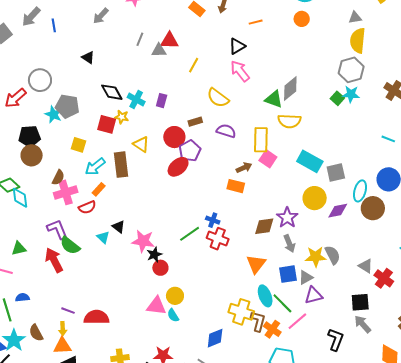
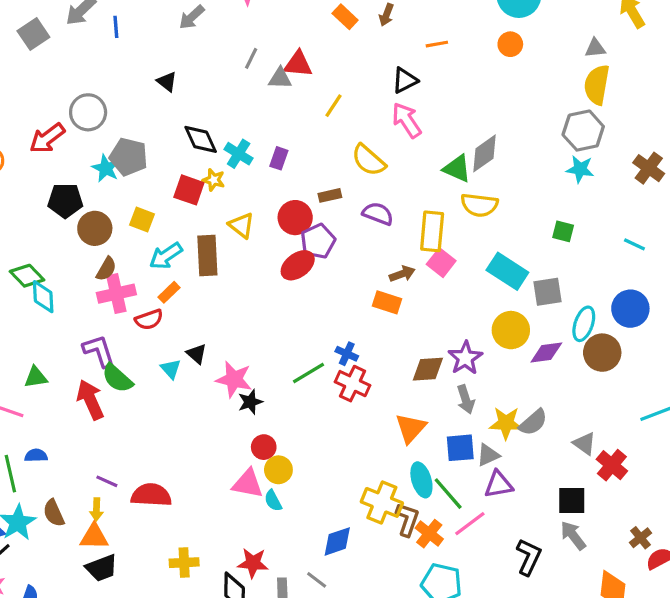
green square: (337, 98) -> (563, 231), moved, turned -32
brown circle: (32, 155) -> (95, 228), moved
gray semicircle: (333, 255) -> (533, 422), turned 72
red circle: (160, 268) -> (264, 447), moved

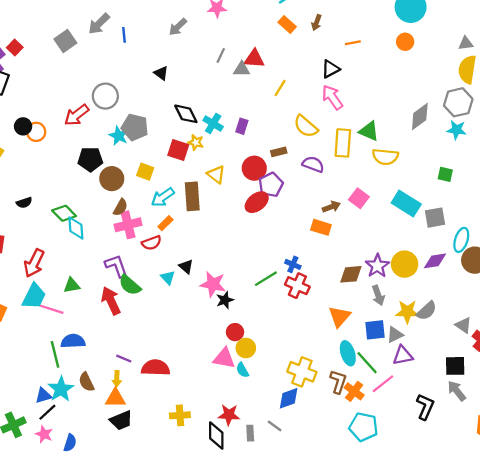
gray diamond: (485, 153) -> (420, 117), moved
yellow rectangle: (432, 231) -> (343, 143), moved
yellow circle: (511, 330) -> (405, 264), moved
blue semicircle: (36, 455) -> (73, 341), size x1.5
yellow cross: (382, 502) -> (302, 372), moved

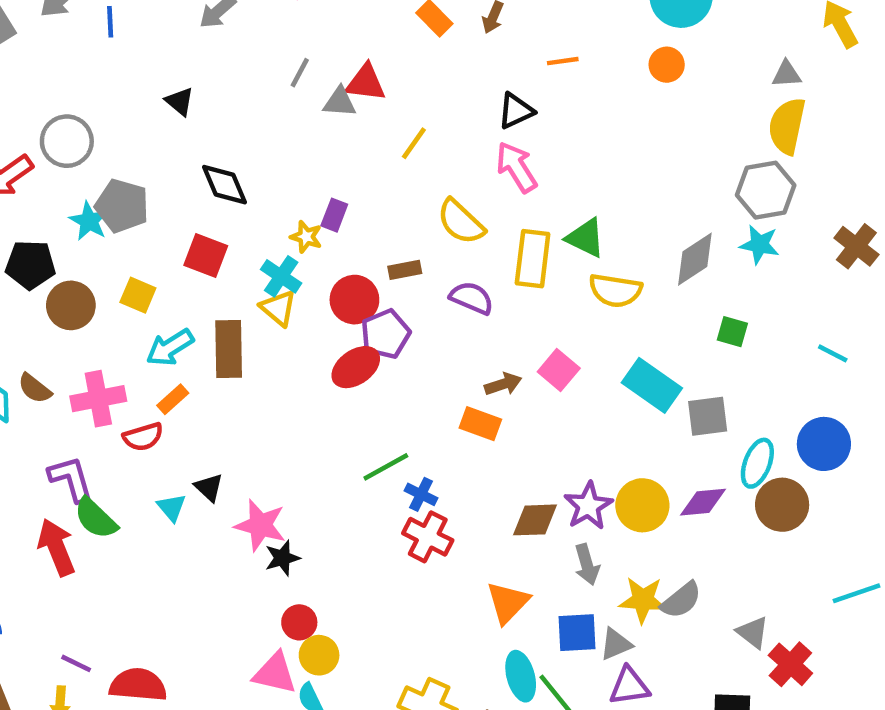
gray diamond: (420, 117) -> (695, 259), moved
cyan cross: (213, 124) -> (281, 276), moved
yellow star: (196, 142) -> (306, 237), moved
brown semicircle: (120, 207) -> (35, 388), moved, turned 96
green line: (266, 279) -> (386, 467), moved

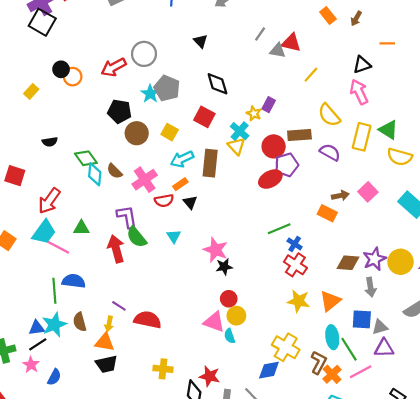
brown rectangle: (405, 270) -> (299, 135), size x1.5
pink cross: (98, 399) -> (145, 180), turned -30
black triangle: (209, 487) -> (190, 202), moved
yellow star: (643, 600) -> (299, 301), moved

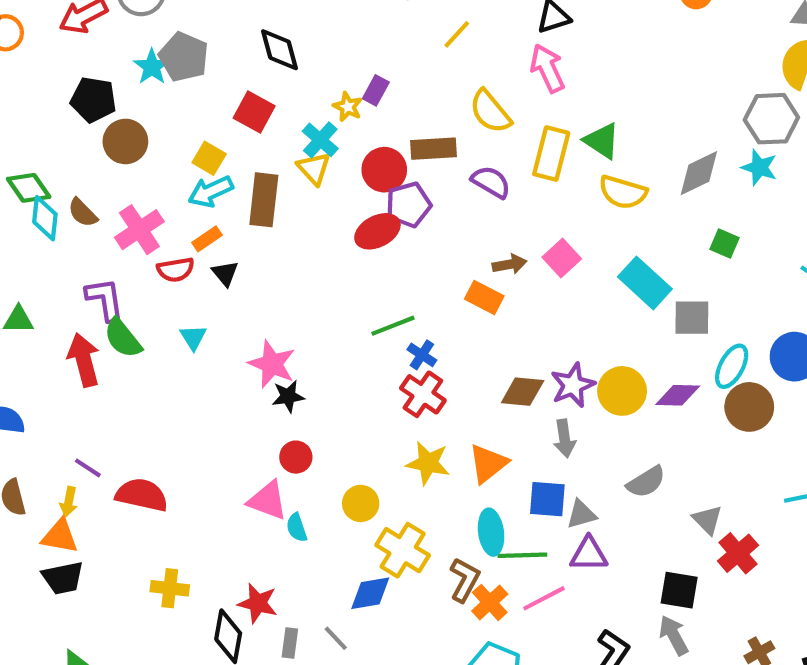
yellow square: (170, 132) -> (209, 158), moved
yellow circle: (236, 316) -> (361, 503), moved
green line: (349, 349) -> (522, 555), turned -60

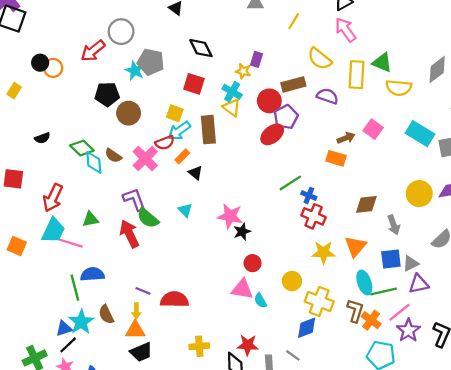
red semicircle: (176, 270) -> (165, 143), moved
purple star: (573, 385) -> (408, 330), moved

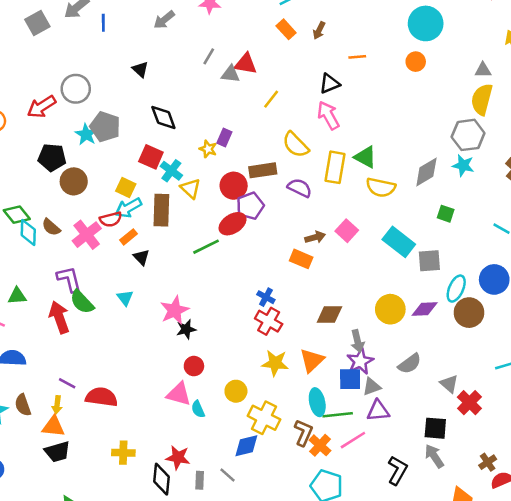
cyan cross: (232, 92) -> (171, 171), moved
green line: (290, 183) -> (206, 247), moved
pink star: (230, 216) -> (175, 310), turned 30
purple star: (408, 330) -> (360, 361), moved

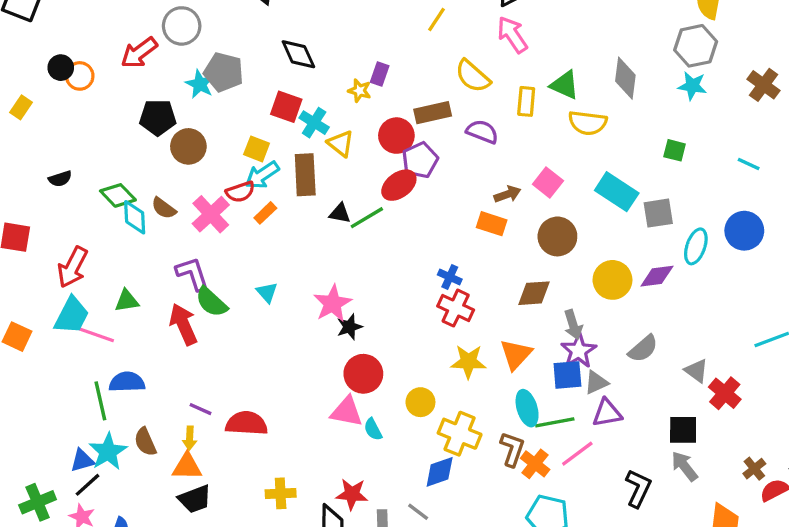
yellow rectangle: (335, 167) -> (526, 101), size x0.7
gray diamond: (426, 172) -> (625, 78), moved, turned -48
black triangle: (141, 257) -> (340, 213), moved, turned -30
brown circle: (469, 313) -> (557, 236), moved
red circle: (194, 366) -> (363, 374), size x1.5

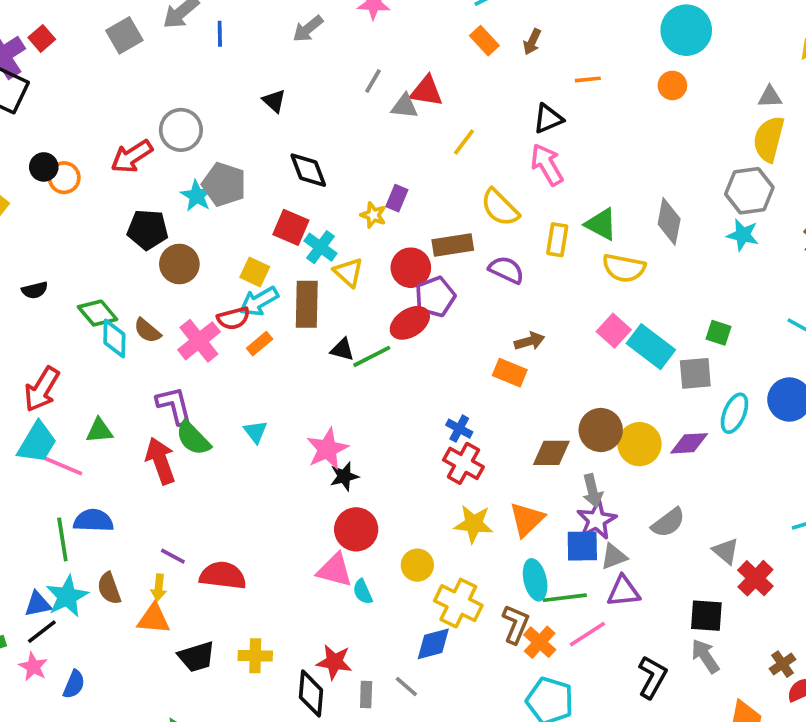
green square: (675, 150) -> (719, 333), moved
pink square: (548, 183) -> (614, 331), moved
brown circle: (557, 236) -> (601, 430), moved
black trapezoid: (195, 499) -> (197, 657), moved

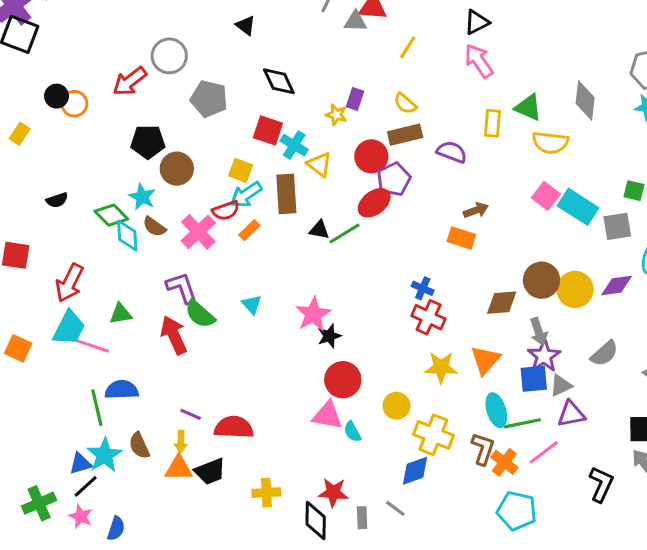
cyan star: (197, 196) -> (142, 197), moved
yellow semicircle: (500, 208) -> (405, 104), moved, size x0.7
black trapezoid: (197, 657) -> (210, 472), moved

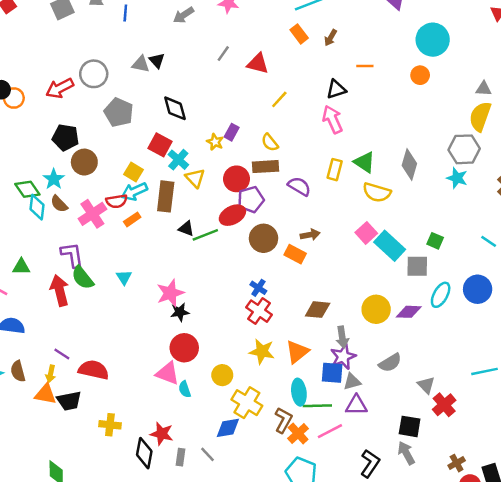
gray triangle: (355, 21) -> (141, 64), moved
brown circle: (542, 280) -> (264, 238), moved

